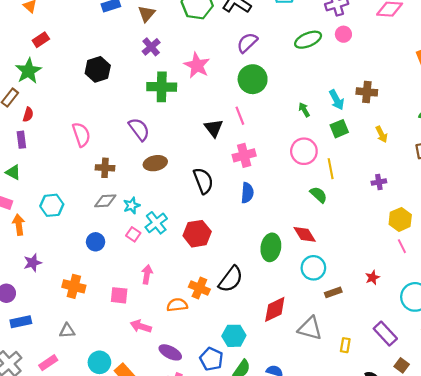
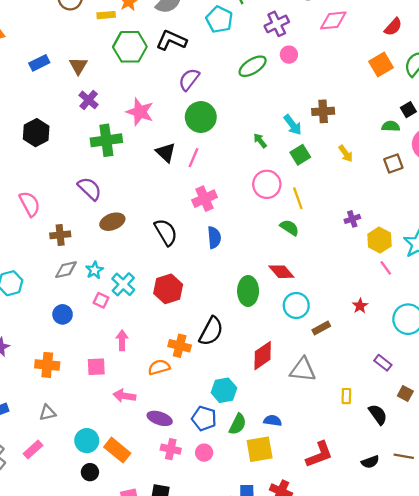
pink line: (240, 116) -> (194, 158), turned 54
black triangle: (214, 128) -> (166, 152), moved
purple cross: (379, 182) -> (352, 219), moved
purple rectangle: (385, 334) -> (383, 363), size x0.7
yellow rectangle: (345, 345) -> (346, 396), moved

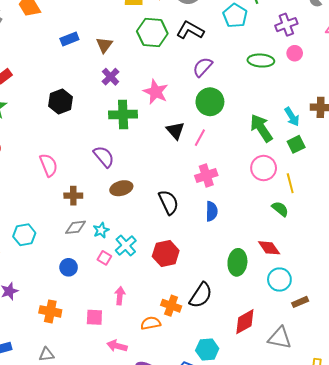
green ellipse: (253, 66) -> (261, 61), turned 30
green arrow: (260, 141) -> (261, 128), size x2.0

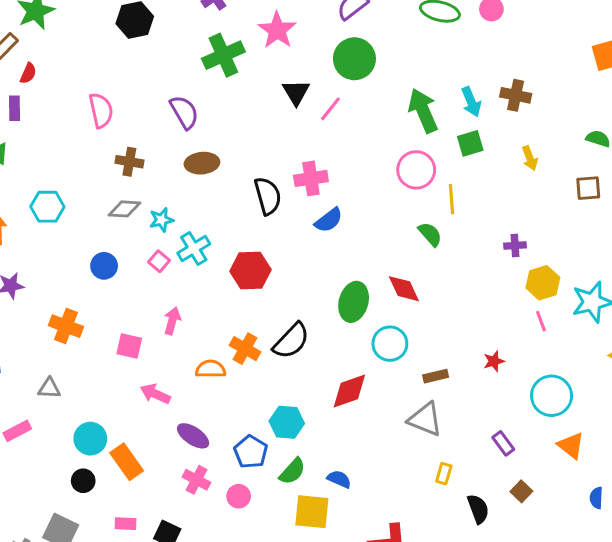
green cross: (123, 114) -> (223, 55), turned -32
pink cross: (206, 175) -> (311, 178), moved
blue semicircle: (212, 211) -> (329, 220), turned 42
cyan circle: (279, 279) -> (390, 344), moved
gray triangle: (280, 338) -> (425, 419), moved

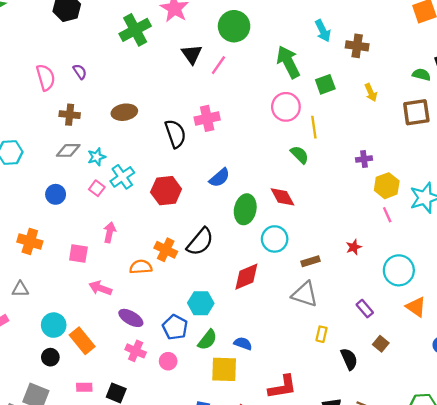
cyan arrow: (471, 102) -> (323, 31), moved
purple semicircle: (184, 112) -> (80, 72), moved, size x0.6
brown square: (588, 188) -> (416, 112), size x1.4
blue semicircle: (329, 220) -> (220, 178), moved

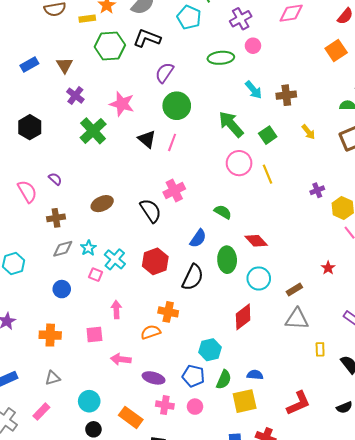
green semicircle: (300, 155) -> (223, 212), moved
black semicircle: (200, 242) -> (193, 277), moved
orange rectangle: (82, 341) -> (131, 417), moved

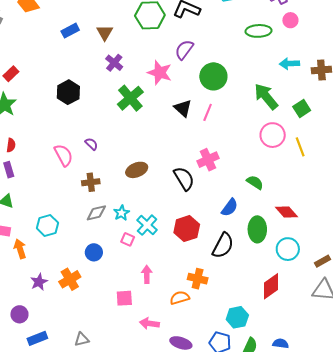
purple semicircle: (164, 73) -> (184, 50), moved
cyan arrow: (254, 90) -> (289, 64), turned 126
orange cross: (50, 335) -> (70, 279), moved, turned -35

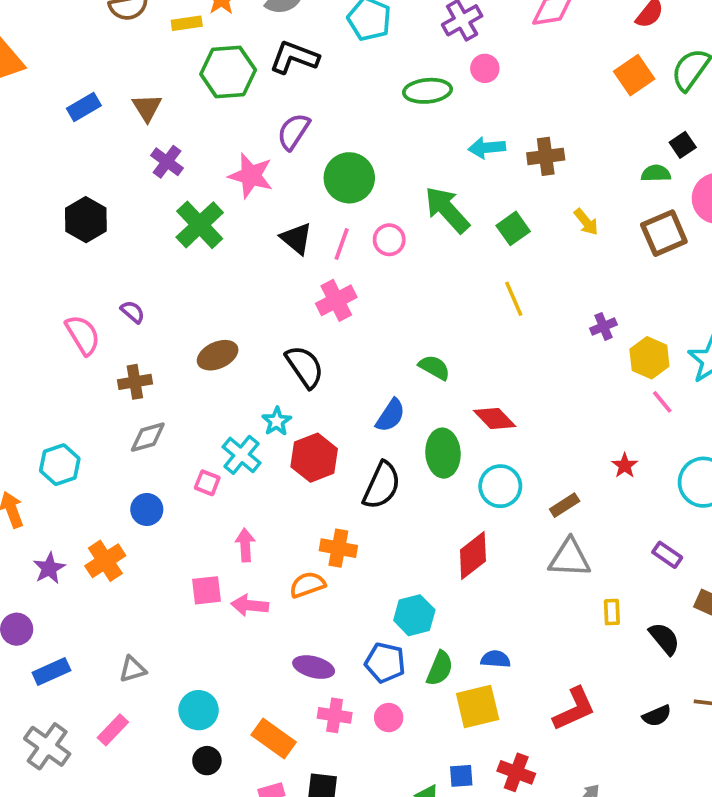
pink circle: (273, 135) -> (389, 240), moved, size x0.7
pink cross: (208, 160) -> (336, 300), moved
cyan star: (122, 213) -> (277, 421), moved
pink arrow: (149, 323) -> (250, 605), moved

